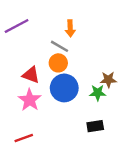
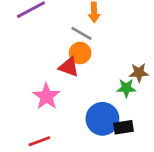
red triangle: (31, 75) -> (69, 67), moved
blue circle: (64, 88) -> (102, 119), moved

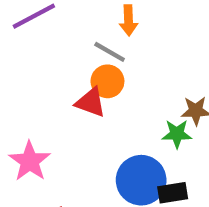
pink star: (46, 96) -> (30, 161), moved

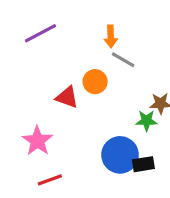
gray line: (110, 52) -> (123, 60), moved
red triangle: (91, 102) -> (67, 97), moved

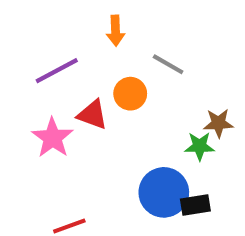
purple line: (41, 33) -> (57, 71), moved
orange arrow: (111, 36) -> (116, 31), moved
pink star: (37, 141) -> (53, 138), moved

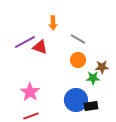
orange circle: (130, 94) -> (78, 60), moved
red triangle: (92, 115) -> (40, 47), moved
pink star: (53, 138) -> (30, 92), moved

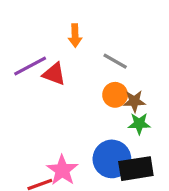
brown star: (102, 67) -> (134, 101), moved
pink star: (30, 92) -> (62, 170), moved
black rectangle: (91, 106) -> (136, 169), size x1.5

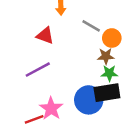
purple line: (30, 66) -> (38, 70), moved
orange circle: (115, 95) -> (112, 38), moved
black rectangle: (136, 169) -> (107, 93), moved

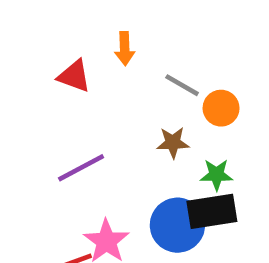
red triangle: (45, 36) -> (74, 76), moved
brown star: (106, 56) -> (173, 143), moved

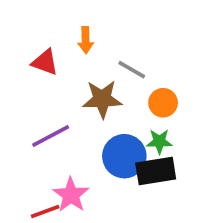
orange circle: (221, 108) -> (163, 103), moved
brown star: (173, 143) -> (102, 99), moved, size x1.5
blue circle: (177, 225) -> (124, 156), moved

